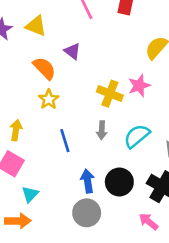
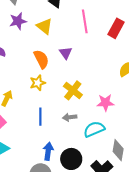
pink star: (139, 86) -> (105, 103), moved
yellow cross: (110, 94) -> (73, 90), moved
gray arrow: (102, 130) -> (70, 117), turned 64

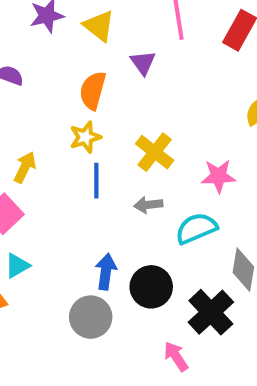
purple triangle: (66, 53) -> (143, 63), moved
orange semicircle: (41, 59) -> (93, 91), turned -138
blue line: (40, 117) -> (96, 181), moved

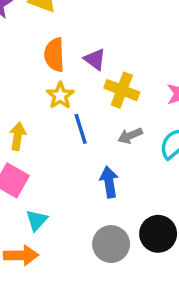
purple triangle: (143, 63) -> (95, 59), moved
blue arrow: (106, 272) -> (109, 182), moved
black circle: (151, 287) -> (158, 234), moved

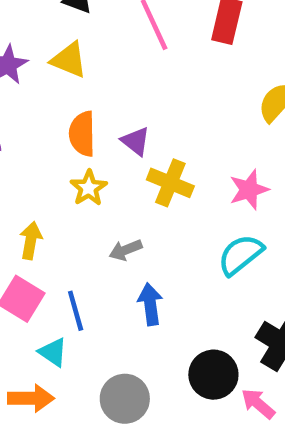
blue line: (81, 129) -> (76, 311), moved
gray arrow: (130, 136) -> (126, 250), moved
cyan triangle: (37, 220) -> (53, 352), turned -40
gray circle: (111, 244) -> (125, 399), moved

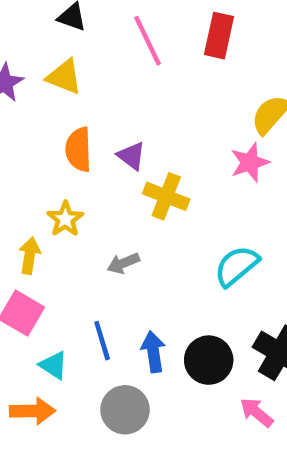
yellow star: (89, 188) -> (65, 219), moved
pink star: (249, 190) -> (250, 162), moved
blue arrow: (150, 304) -> (153, 352), moved
blue line: (76, 311) -> (102, 341), moved
black circle: (213, 375) -> (209, 360), moved

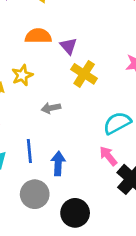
orange semicircle: (79, 149) -> (38, 36), turned 80
black circle: (209, 360) -> (75, 213), moved
pink arrow: (256, 412) -> (108, 156), moved

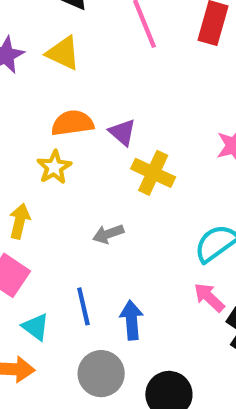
yellow star: (22, 75) -> (54, 167), moved

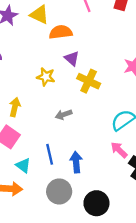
orange semicircle: (72, 123) -> (61, 32), moved
yellow star: (54, 167) -> (46, 77), moved, turned -30

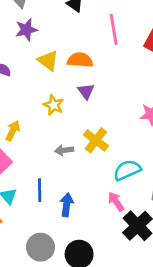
yellow triangle: (39, 15) -> (48, 61), moved
yellow cross: (89, 81) -> (96, 140), moved
gray circle: (59, 191) -> (40, 247), moved

